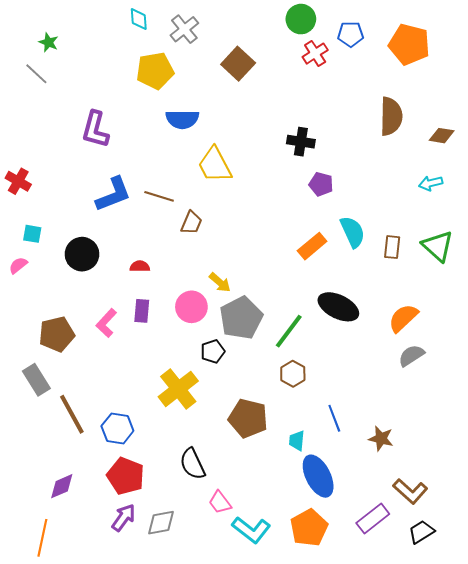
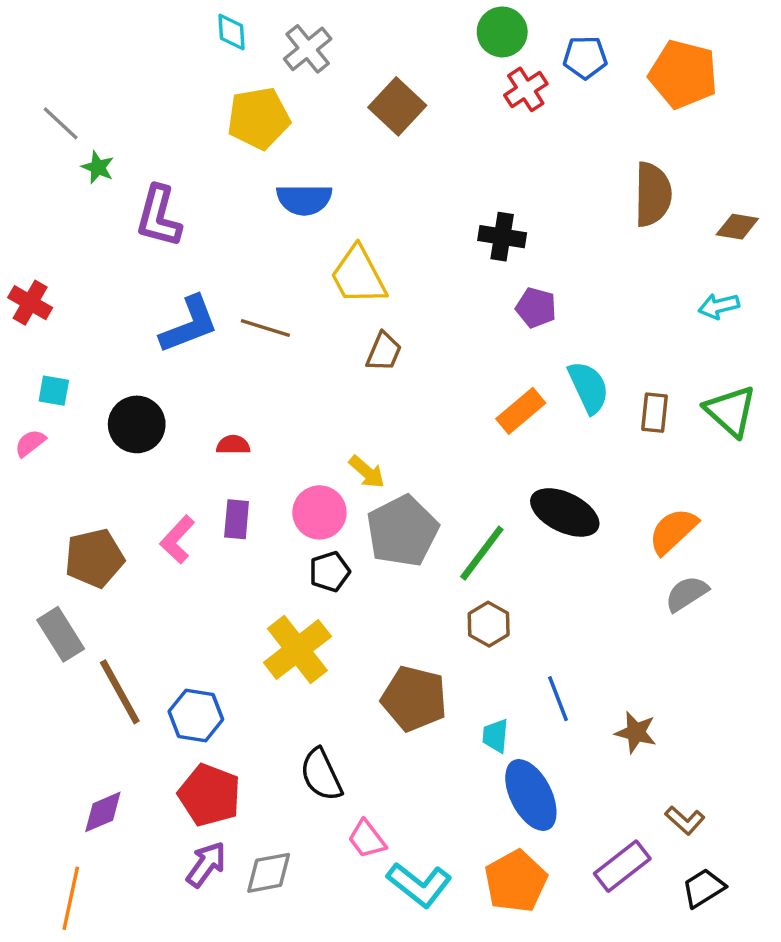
green star: (49, 42) -> (98, 167), moved
brown trapezoid: (191, 223) -> (384, 352), moved
black pentagon: (213, 351) -> (330, 572), moved
brown L-shape: (410, 491) -> (685, 820), size x0.7

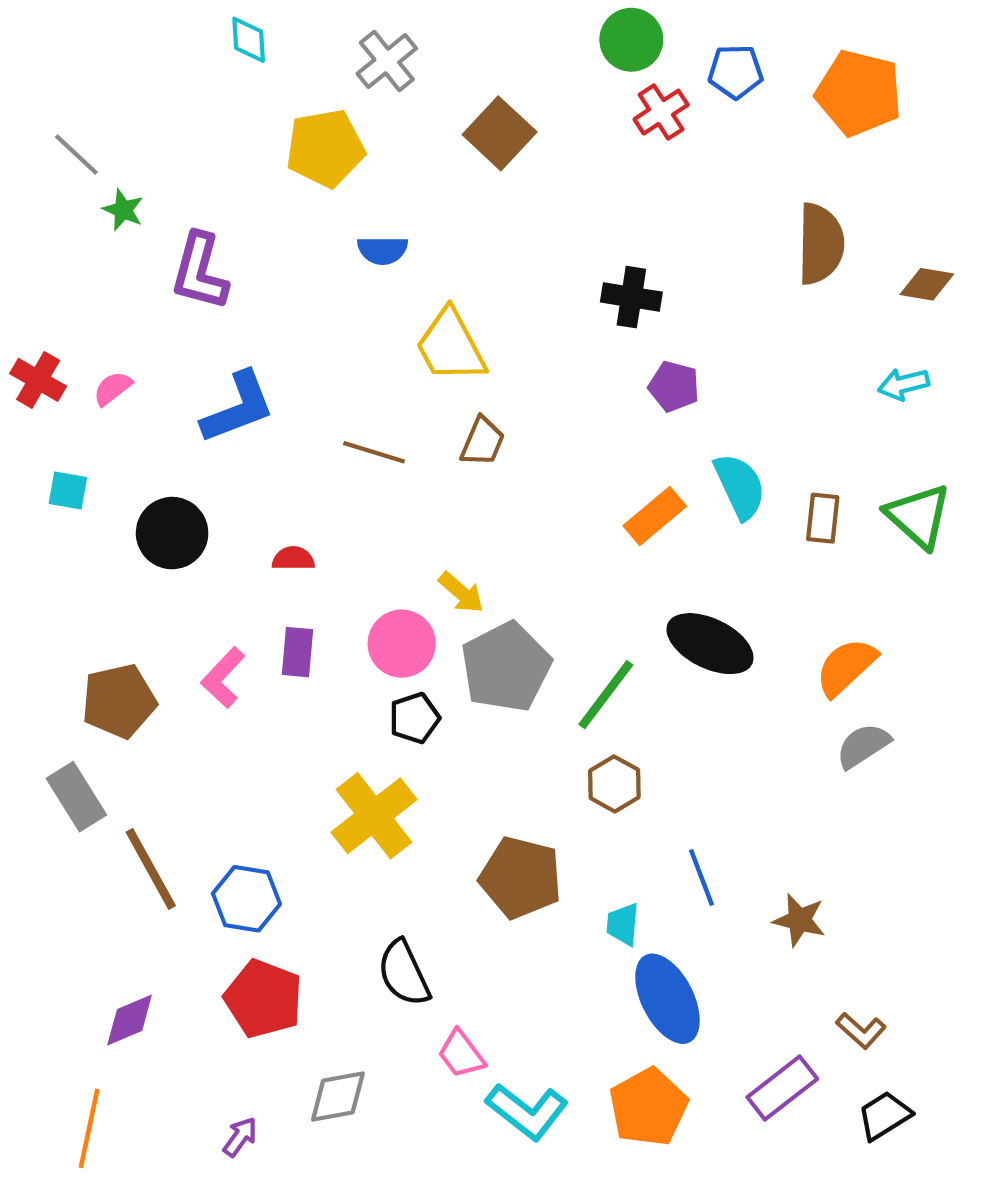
cyan diamond: (231, 32) -> (249, 40), moved
blue semicircle: (304, 199) -> (383, 250), size x0.7
brown line: (265, 328) -> (374, 452), moved
pink semicircle: (30, 443) -> (113, 388), moved
purple arrow: (206, 864) -> (240, 1137), moved, size x0.7

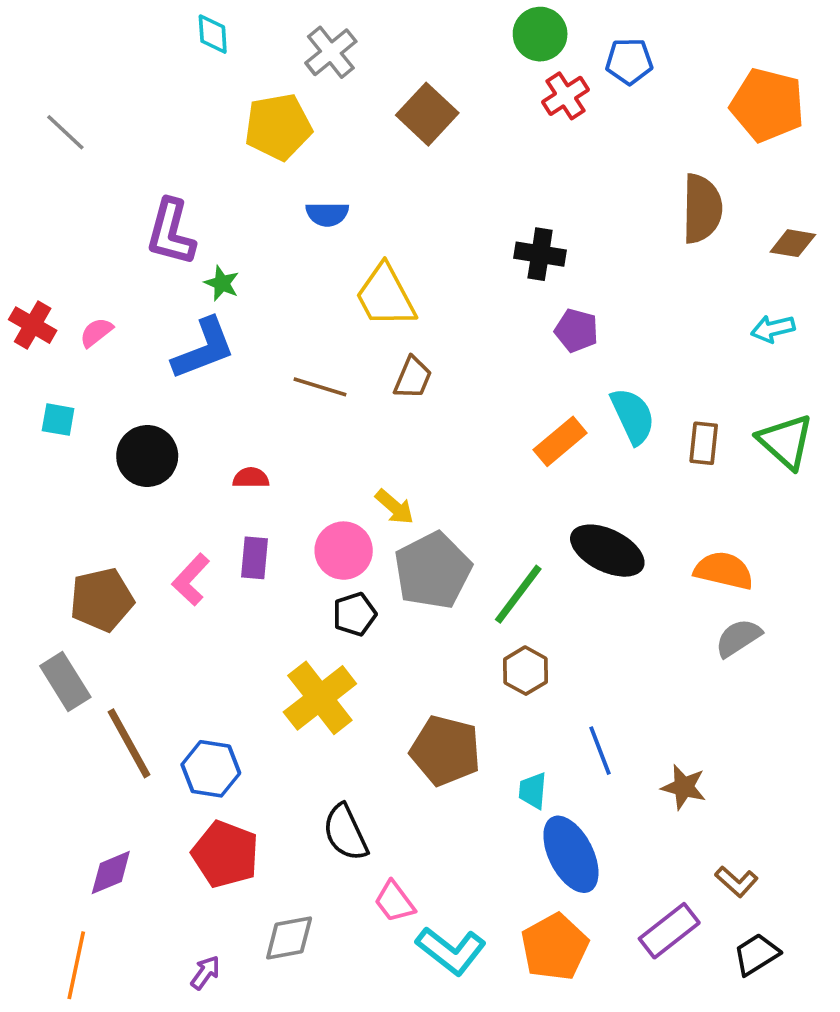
orange pentagon: (859, 93) -> (767, 105), moved
green star: (123, 210) -> (222, 283), moved
orange semicircle: (846, 667) -> (724, 571), turned 56

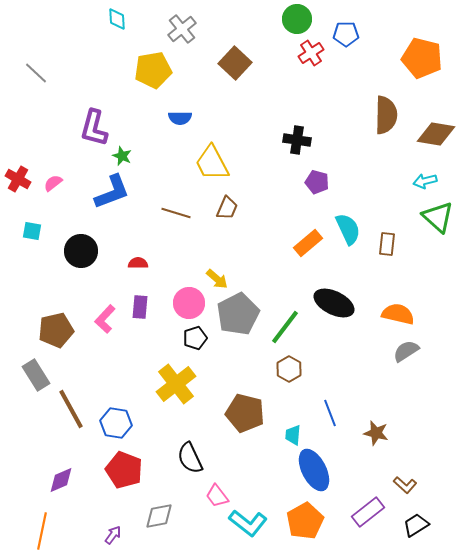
brown diamond: (793, 243) -> (436, 134), size x1.5
green triangle: (786, 441) -> (438, 217), moved

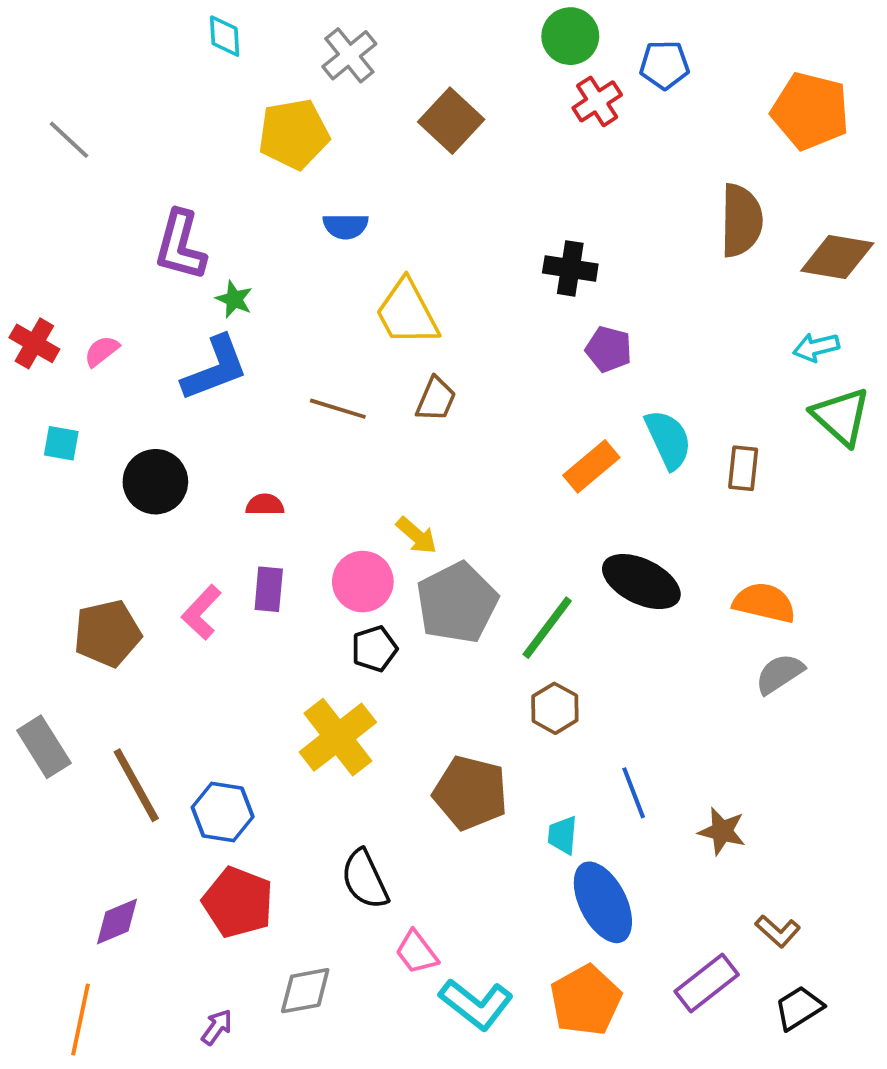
gray rectangle: (36, 375) -> (44, 747), moved

